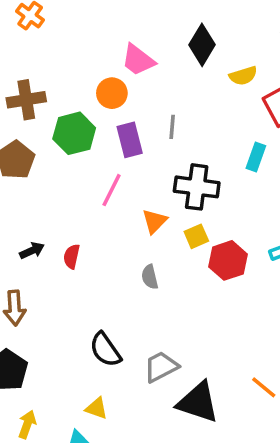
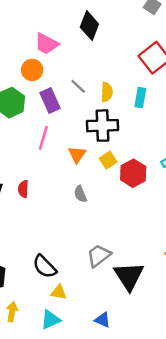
yellow semicircle: (243, 76) -> (107, 92), moved, turned -60
gray line: (172, 127) -> (78, 86), turned -42
black semicircle: (105, 350) -> (45, 267), moved
black triangle: (198, 402) -> (129, 276), turned 48

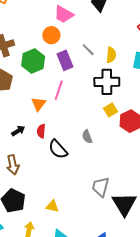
orange triangle: (77, 155) -> (39, 104), moved
gray trapezoid: (99, 256) -> (101, 187), turned -40
black semicircle: (45, 267) -> (58, 149), moved
yellow triangle: (59, 292) -> (52, 206), moved

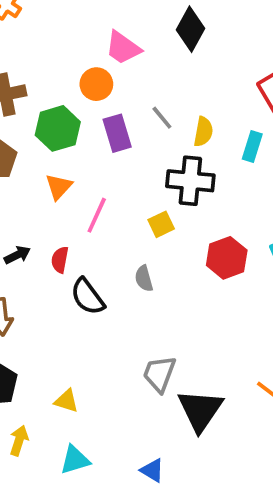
pink line: (59, 90) -> (97, 215), moved
orange triangle: (39, 104) -> (59, 187), moved
yellow square: (110, 110) -> (161, 224), moved

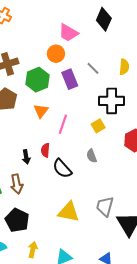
yellow semicircle: (203, 132) -> (124, 67), moved
black arrow: (17, 255) -> (26, 157), moved, turned 112
yellow triangle: (66, 401) -> (69, 212), moved, size x1.6

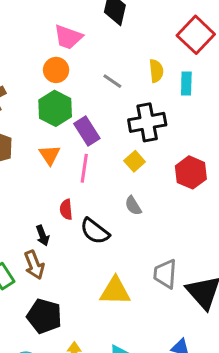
purple rectangle: (70, 79) -> (87, 131), moved
green hexagon: (37, 80) -> (55, 108), moved
black arrow: (26, 157) -> (43, 236), moved

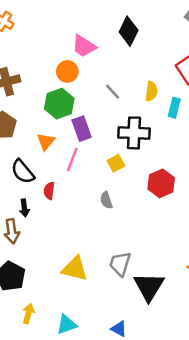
black semicircle: (95, 231) -> (23, 172), moved

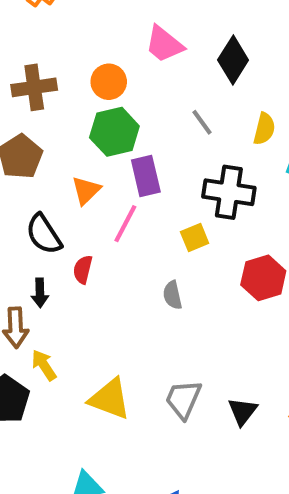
black diamond: (129, 31) -> (233, 60), moved
orange circle: (67, 71) -> (109, 82), moved
black triangle: (149, 287) -> (243, 411), moved, size x0.6
yellow arrow: (28, 314) -> (44, 365), moved, turned -54

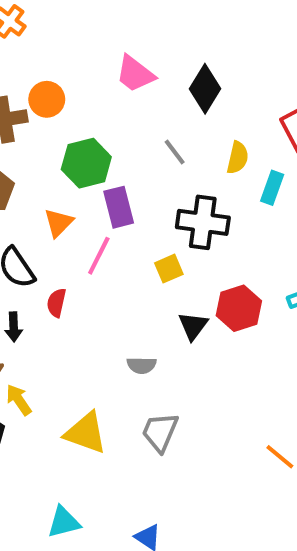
orange circle: (109, 82) -> (47, 99), moved
gray semicircle: (172, 295) -> (142, 365), moved, turned -76
black triangle: (243, 411) -> (193, 326), moved

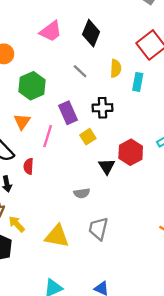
pink trapezoid: (135, 74) -> (51, 31), turned -65
purple rectangle: (119, 207) -> (68, 113), moved
black cross: (203, 222) -> (102, 108), size x0.7

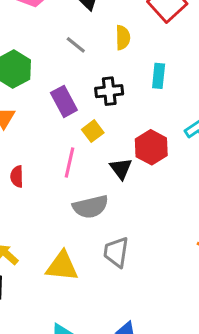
cyan rectangle: (138, 82) -> (159, 76), moved
pink line: (48, 136) -> (70, 162), moved
gray semicircle: (82, 193) -> (90, 207), size x1.6

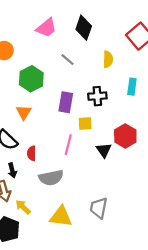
gray line: (76, 45) -> (67, 60), moved
purple rectangle: (64, 101) -> (66, 102), turned 36
yellow square: (93, 131) -> (85, 123), turned 32
gray semicircle: (90, 207) -> (51, 178), moved

